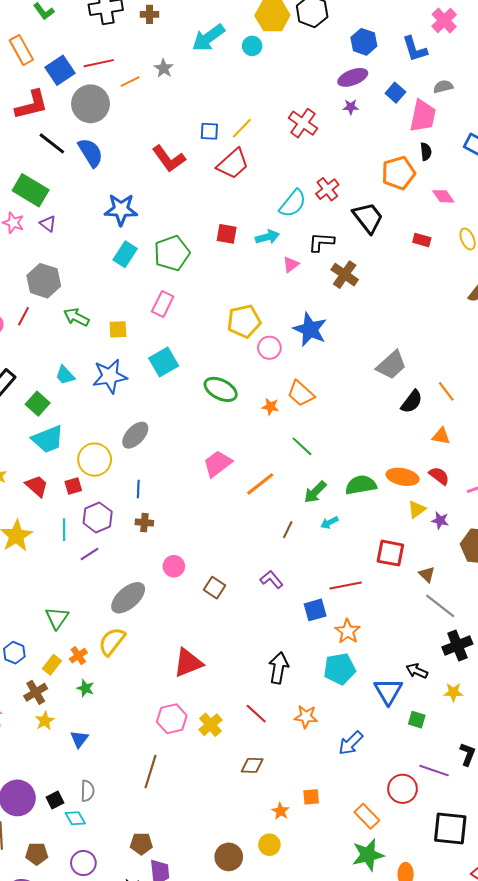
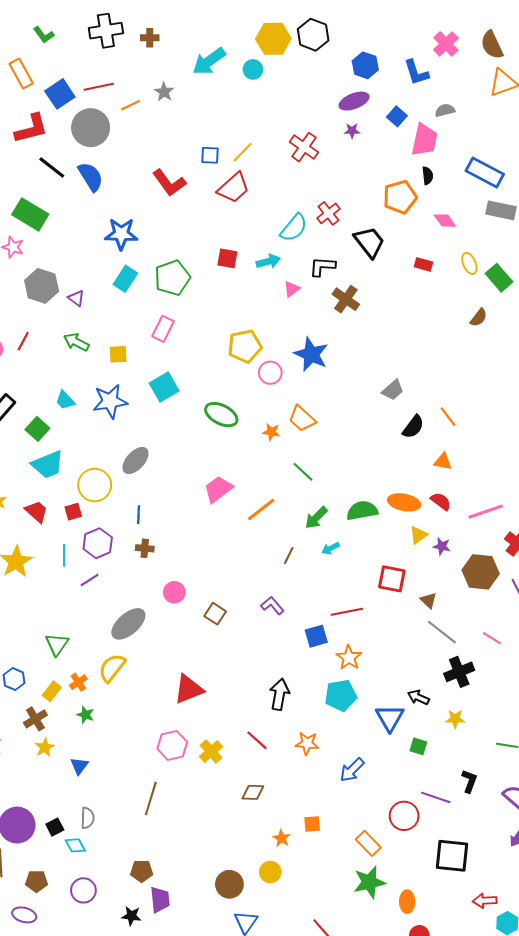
purple triangle: (48, 224) -> (76, 298), moved
gray hexagon: (44, 281) -> (42, 286), moved
gray trapezoid: (391, 365) -> (393, 390), size x0.7

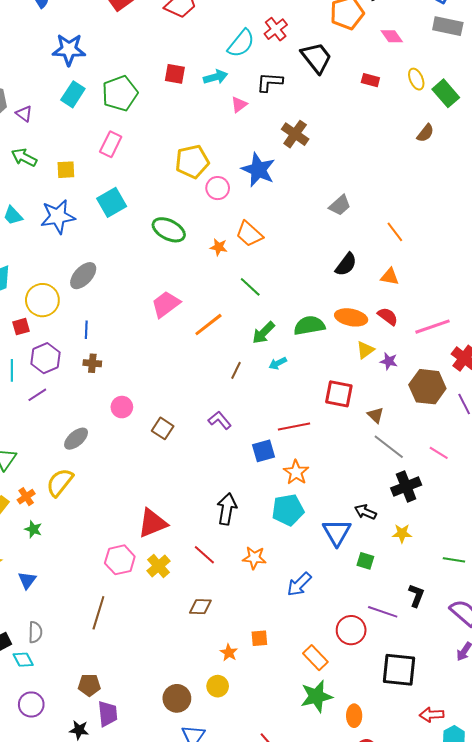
brown cross: (346, 299) -> (295, 134), moved
black semicircle: (413, 427) -> (346, 264), moved
gray ellipse: (128, 624) -> (76, 439), size x0.7
red triangle: (189, 689) -> (152, 523), moved

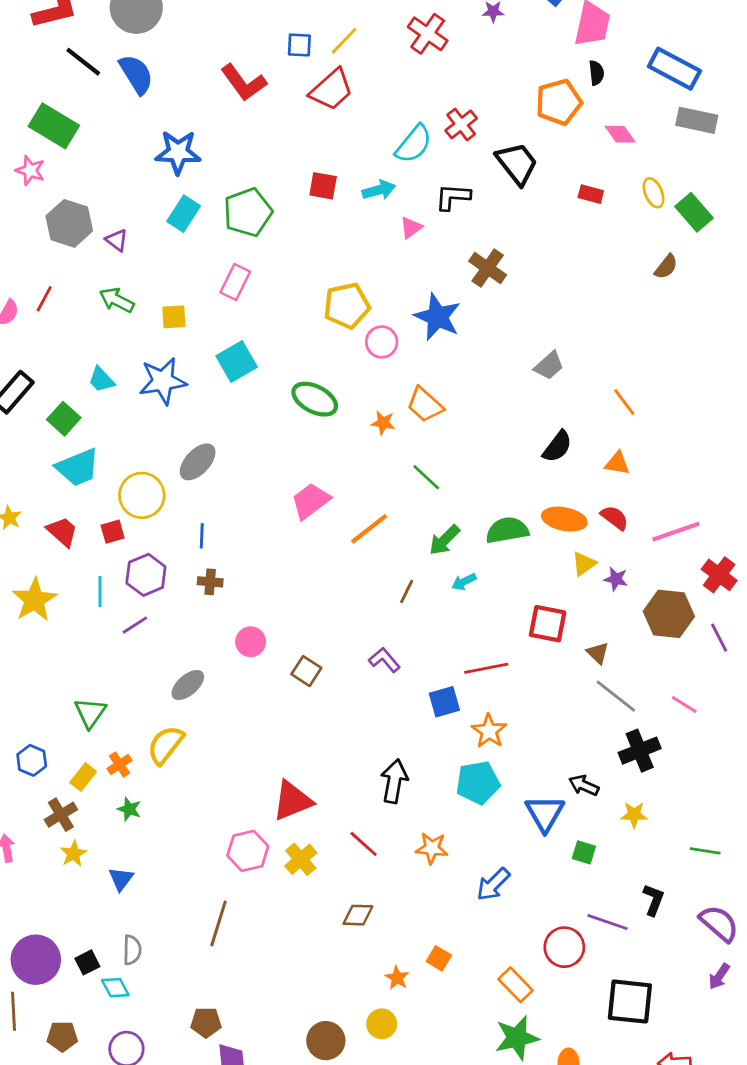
orange square: (259, 638) -> (439, 958), turned 36

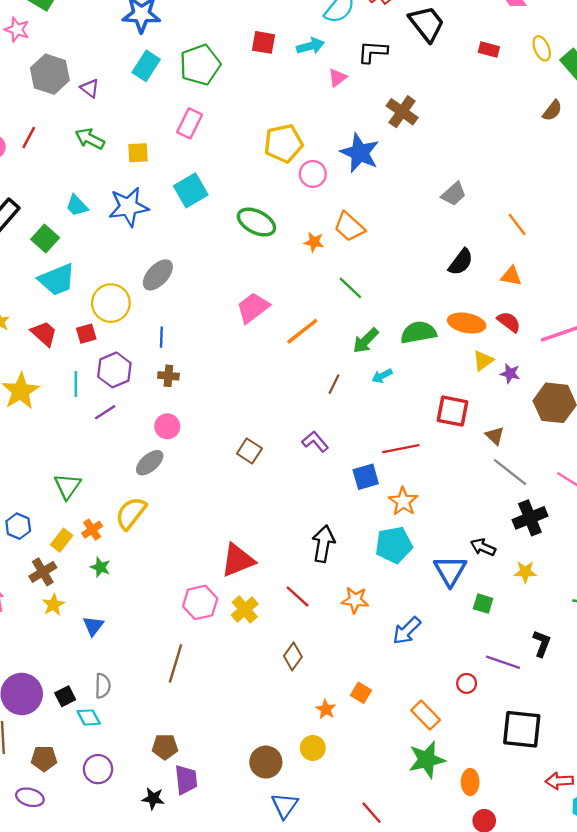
pink circle: (251, 642) -> (167, 426), moved
brown diamond: (358, 915) -> (293, 656), turned -56
red circle: (564, 947) -> (467, 683), size x0.6

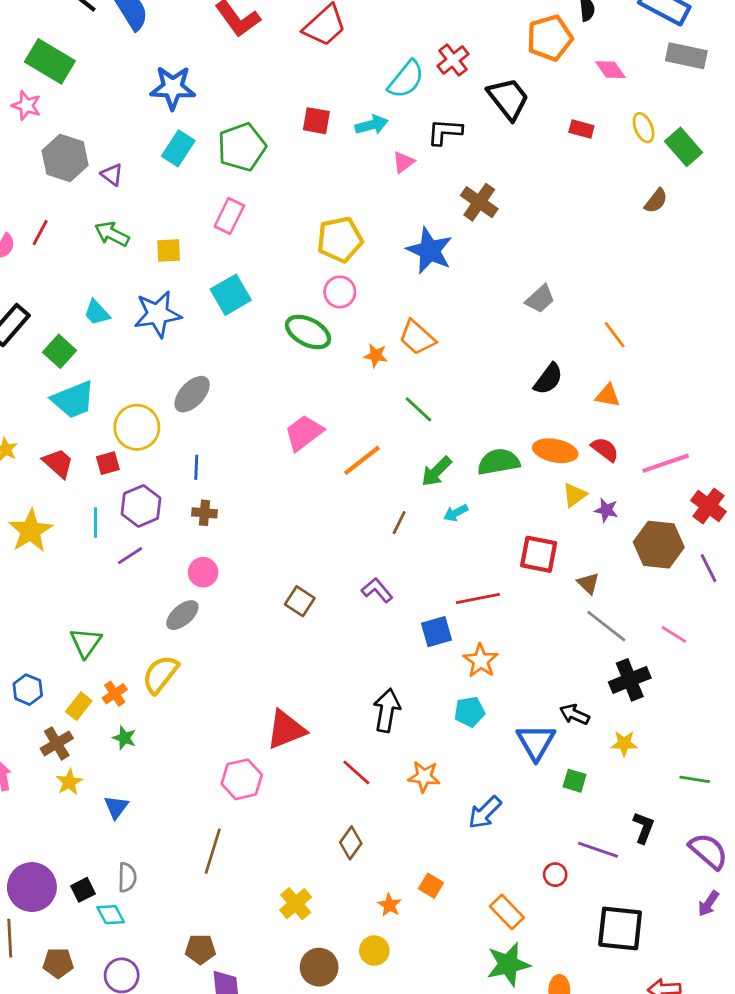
pink circle: (313, 174) -> (340, 292), moved
cyan pentagon: (394, 545) -> (470, 712), size x0.7
yellow cross: (245, 609) -> (296, 904), moved

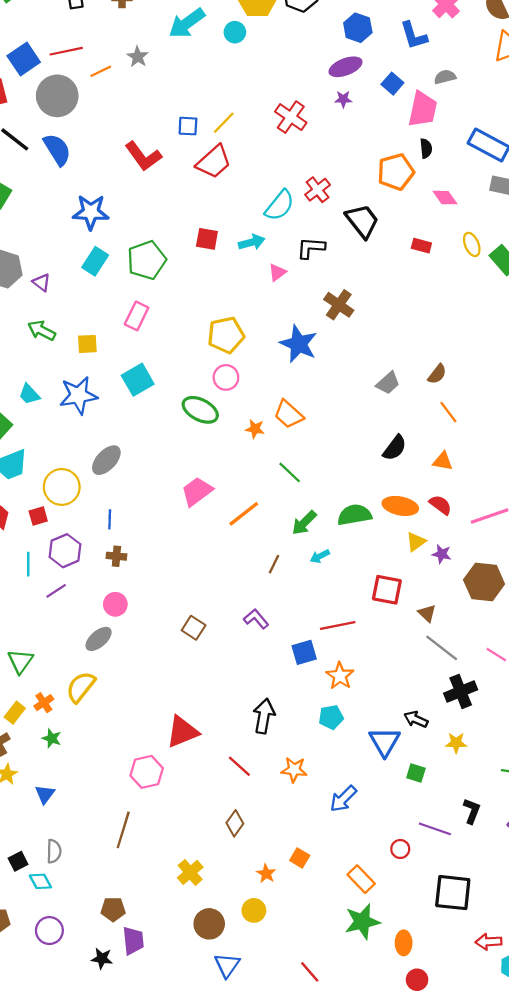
brown semicircle: (656, 201) -> (437, 374), moved

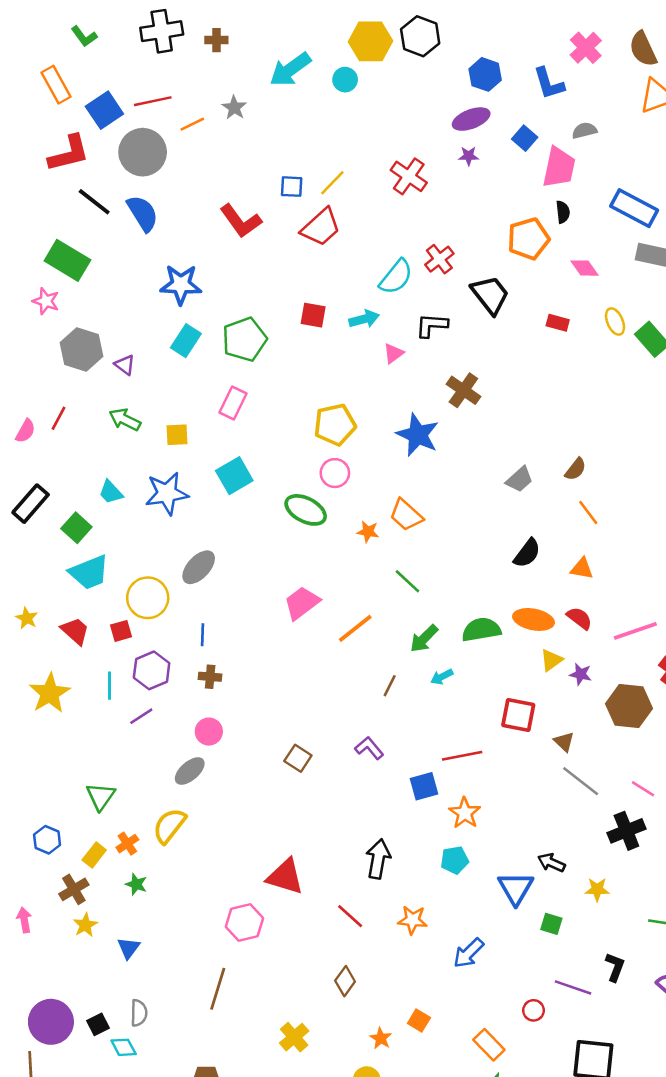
black cross: (461, 691) -> (626, 831), moved
red triangle: (182, 732) -> (285, 877), turned 39

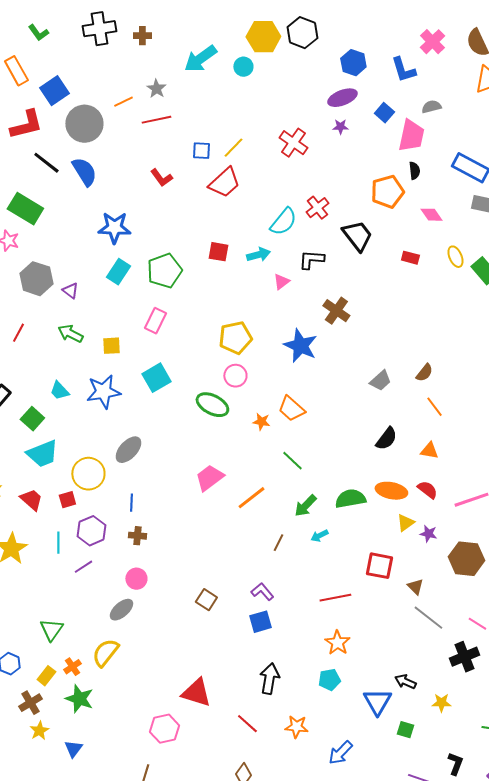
red line: (153, 101) -> (156, 120), moved
red L-shape: (241, 221) -> (161, 178), size x0.7
blue square: (424, 786) -> (260, 622), moved
green star: (136, 884) -> (79, 699), size x1.6

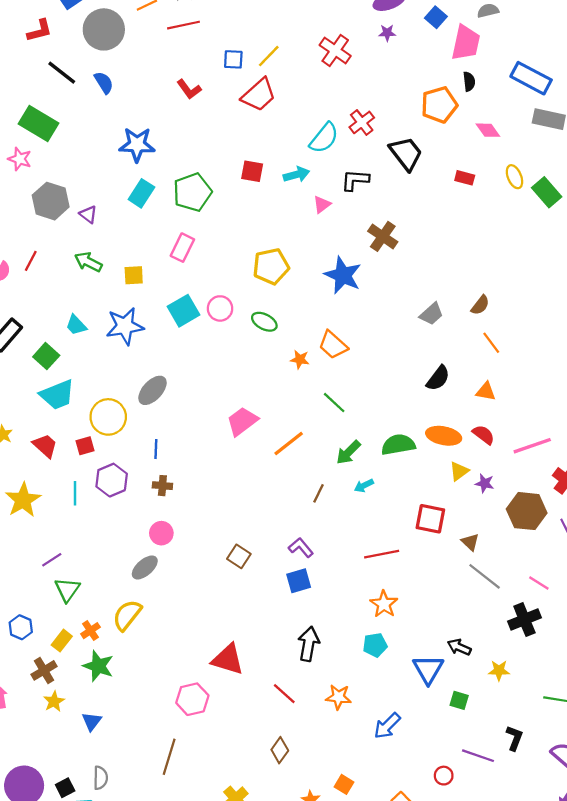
red L-shape: (26, 125) -> (40, 31), size x0.7
blue semicircle: (84, 172) -> (104, 83), size x0.7
pink circle: (235, 376) -> (220, 308), moved
green ellipse: (212, 405) -> (264, 322), moved, size x0.7
purple line: (83, 567) -> (52, 560), moved

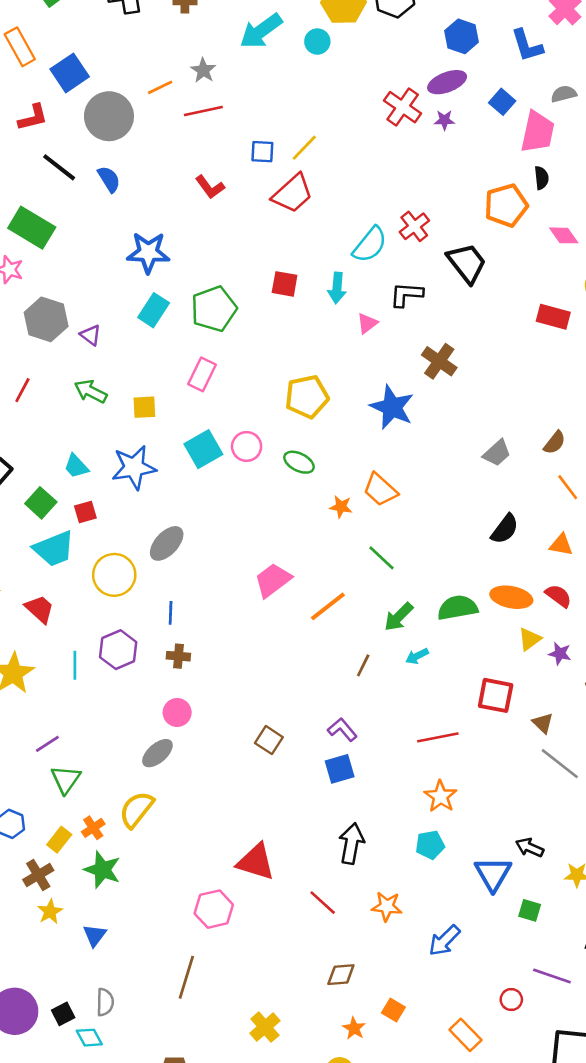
red cross: (335, 51) -> (403, 107), moved
cyan arrow: (296, 174) -> (337, 288), turned 110
red rectangle: (465, 178) -> (553, 317), moved, size x1.4
red square: (85, 446) -> (85, 512), moved
brown diamond: (280, 750) -> (341, 975), moved, turned 50

